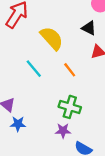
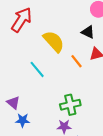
orange line: (70, 70) -> (77, 61), moved
green cross: (70, 107) -> (70, 105), turned -30

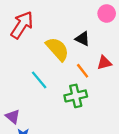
black triangle: (88, 32) -> (83, 39), moved
green cross: (70, 105) -> (76, 96), moved

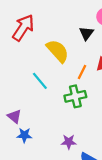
black triangle: (83, 39) -> (86, 33), moved, turned 40
orange line: (83, 71) -> (82, 72), turned 64

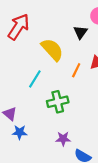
cyan line: (40, 81) -> (35, 79), turned 72
green cross: (75, 96) -> (58, 102), moved

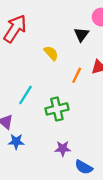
yellow semicircle: (52, 50) -> (51, 53), size x0.6
cyan line: (35, 79) -> (25, 95), moved

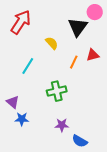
black triangle: (81, 34) -> (78, 27), size x1.5
cyan line: (25, 95) -> (28, 66), moved

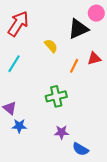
black triangle: (78, 27) -> (78, 29), turned 30
cyan line: (28, 66) -> (14, 64), moved

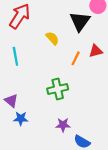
black triangle: (78, 29) -> (80, 21), turned -30
cyan line: (14, 64) -> (15, 56), turned -42

